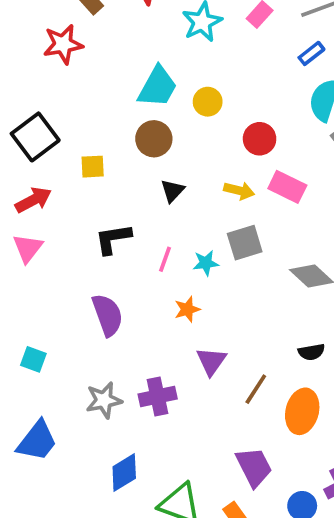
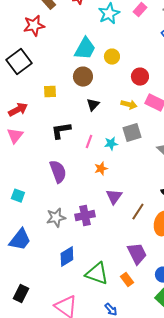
black square: (35, 137) -> (19, 62), moved

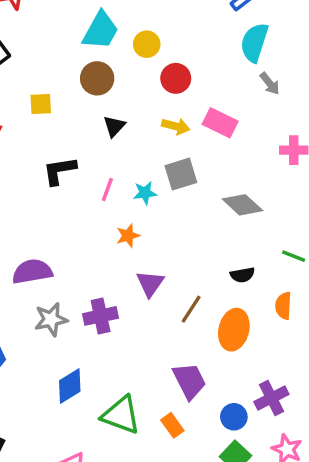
red circle: (140, 77) -> (176, 78), moved
purple semicircle: (58, 172) -> (32, 272), moved, turned -80

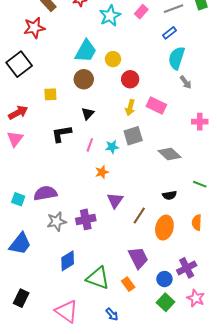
black triangle: (114, 126) -> (88, 114), moved
yellow arrow: (176, 126) -> (130, 107), turned 91
orange semicircle: (283, 306) -> (197, 223), moved

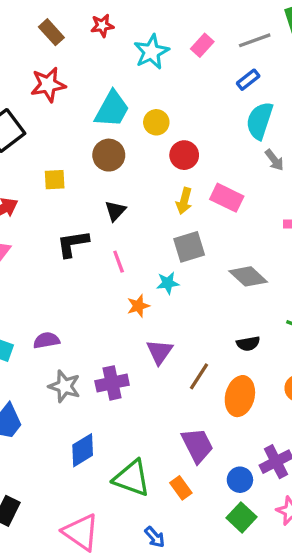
red star: (34, 28) -> (48, 85), moved
pink line: (90, 145) -> (119, 262), turned -40
cyan star: (112, 147) -> (168, 283), moved
purple semicircle: (45, 193) -> (46, 340), size x0.7
gray star: (57, 222) -> (65, 386), turned 30

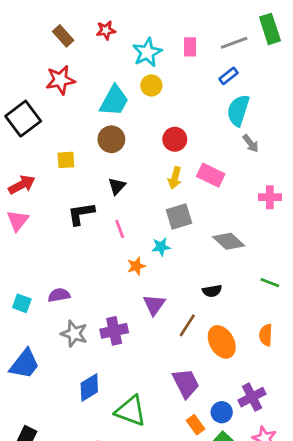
pink rectangle: (202, 45) -> (190, 47), turned -42
yellow circle: (156, 122) -> (151, 85), moved
black semicircle: (248, 344) -> (212, 291), moved
orange ellipse: (240, 396) -> (222, 342), turned -44
orange rectangle: (181, 488) -> (195, 425), moved

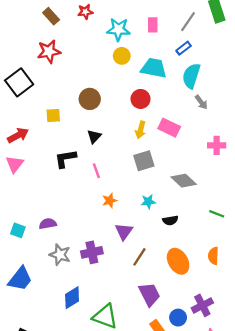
gray line: (234, 43) -> (188, 22), turned -35
cyan star: (147, 52) -> (118, 29), turned 30
cyan trapezoid: (114, 101) -> (154, 68), moved, turned -108
cyan star: (161, 247) -> (148, 202), moved
brown line: (187, 325) -> (139, 257), moved

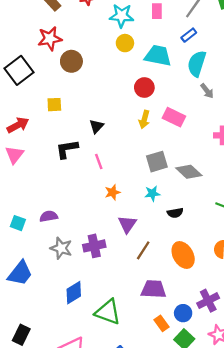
brown circle: (90, 99) -> (71, 61), moved
gray square: (144, 161) -> (157, 162), moved
purple trapezoid: (149, 294) -> (153, 289), turned -60

